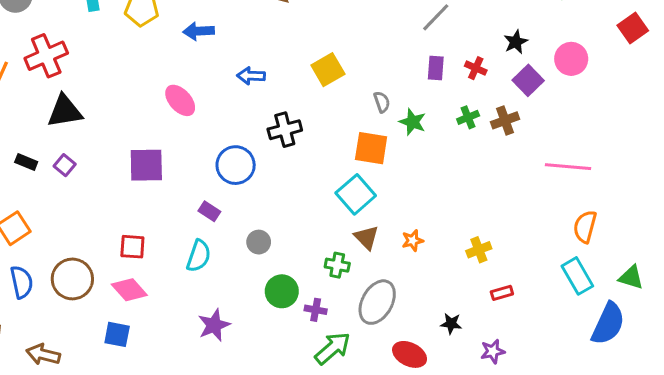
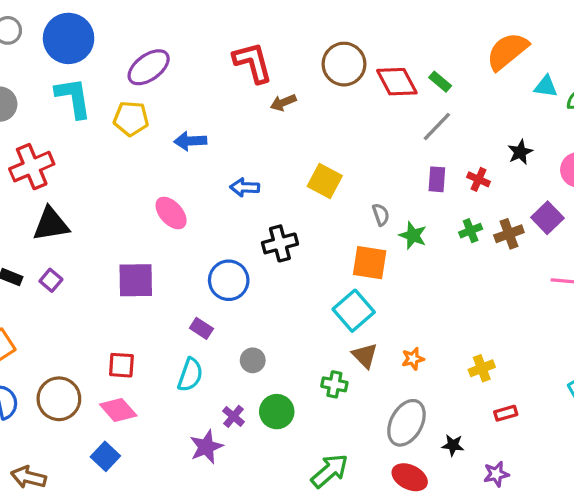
yellow square: (328, 70) -> (325, 181), turned -32
purple square: (528, 80) -> (547, 218), moved
gray ellipse: (377, 302) -> (406, 423), moved
purple cross: (316, 310) -> (233, 416), moved, turned 30
blue square: (117, 334) -> (105, 456), turned 32

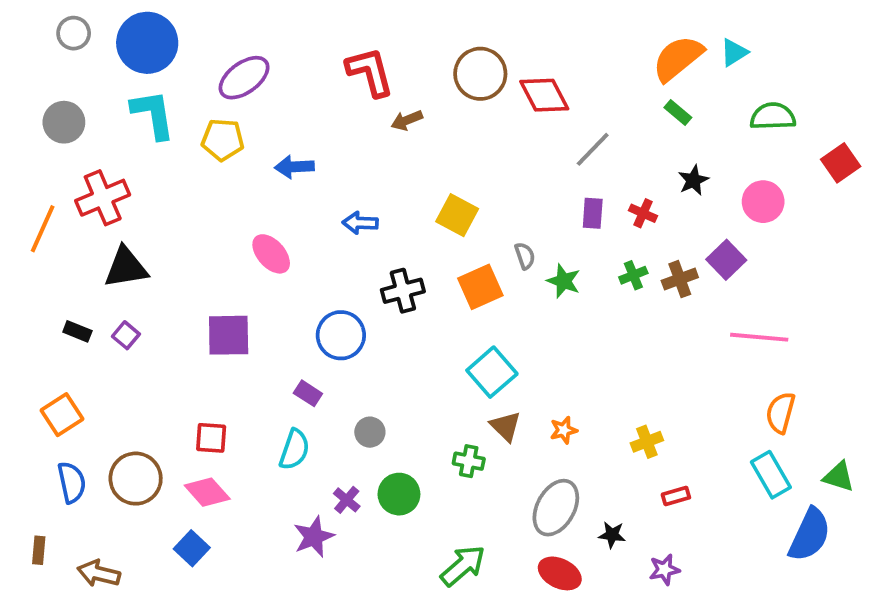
green rectangle: (440, 82) -> (678, 113), moved
cyan triangle: (546, 86) -> (734, 52), moved, turned -40
orange square: (370, 263) -> (480, 287), moved, turned -33

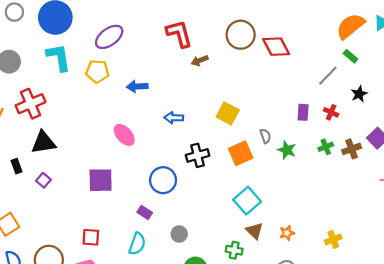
gray line: (593, 149) -> (328, 76), moved
black rectangle: (77, 331) -> (17, 166), moved, turned 48

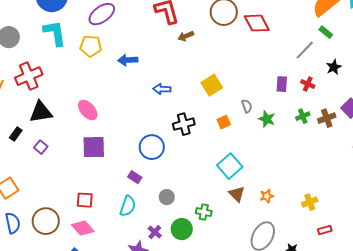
yellow square: (228, 113) -> (212, 85), turned 30
pink ellipse: (124, 135) -> (88, 110), moved
orange square: (241, 153) -> (224, 122), size x0.6
black rectangle: (17, 166) -> (16, 134), turned 56
green cross: (234, 250) -> (204, 212), moved

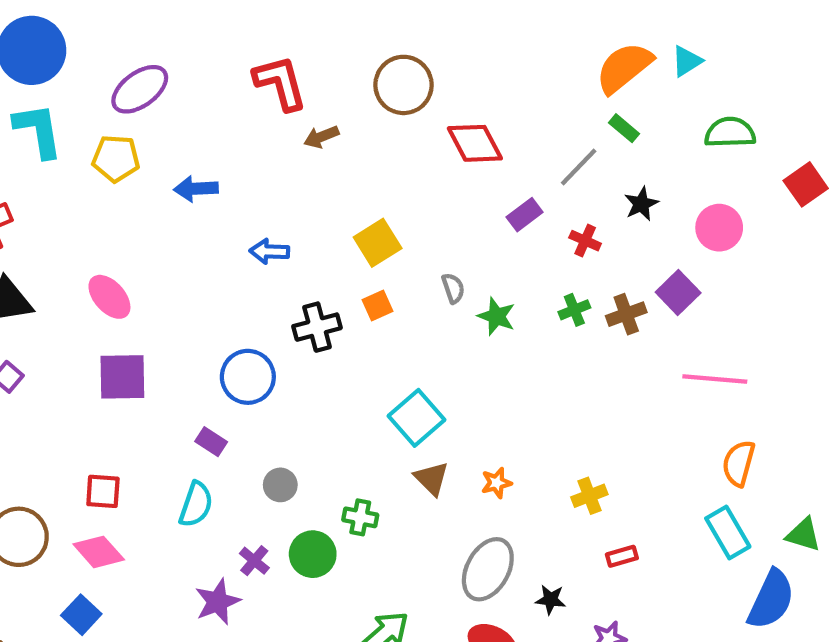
red diamond: (257, 23) -> (475, 143), moved
purple rectangle: (282, 84) -> (525, 215), moved, turned 49
orange square: (224, 122) -> (378, 305), moved

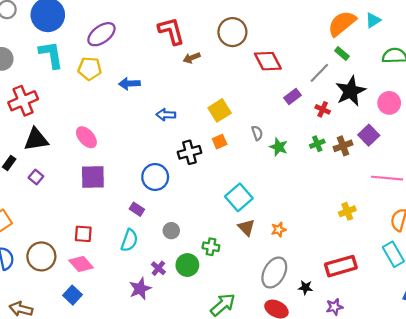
black star: (641, 204) -> (351, 91), size x1.8
yellow cross: (589, 496) -> (347, 211), moved
red rectangle: (622, 556) -> (341, 266), size x2.0

